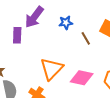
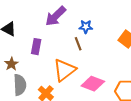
purple rectangle: (17, 35) -> (36, 47), moved
brown line: (86, 38) -> (78, 44), moved

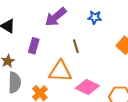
blue star: (86, 27) -> (95, 17), moved
orange triangle: (65, 70) -> (60, 71), turned 35

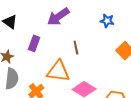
blue star: (95, 17) -> (107, 21), moved

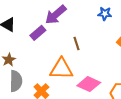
purple rectangle: (34, 43) -> (38, 33), moved, turned 35

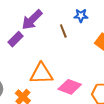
brown line: (76, 44) -> (63, 31), moved

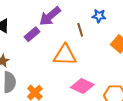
orange triangle: (41, 74) -> (65, 55), moved

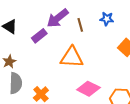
brown line: (80, 30) -> (80, 25), moved

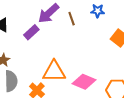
orange triangle: (72, 57) -> (54, 71), moved

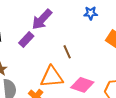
brown line: (72, 19) -> (67, 52), moved

